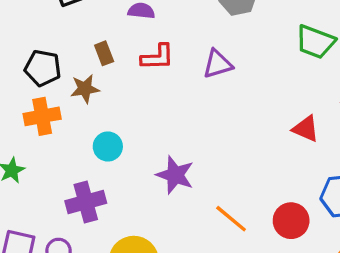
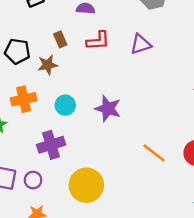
orange cross: (42, 116) -> (24, 99), moved
purple star: (175, 175) -> (108, 109), moved

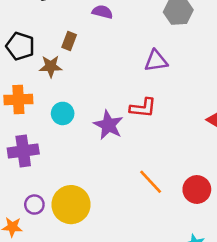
brown rectangle: (60, 39) -> (69, 41), turned 35
red L-shape: (98, 41) -> (143, 108), moved
purple cross: (51, 145) -> (23, 151), moved
purple circle: (33, 180) -> (34, 205), moved

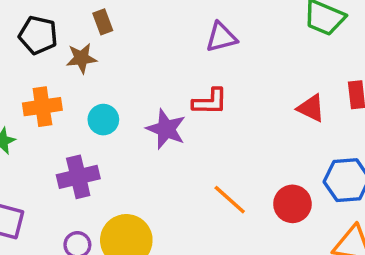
brown rectangle: (69, 41) -> (103, 22), turned -36
purple cross: (23, 151) -> (78, 177), moved

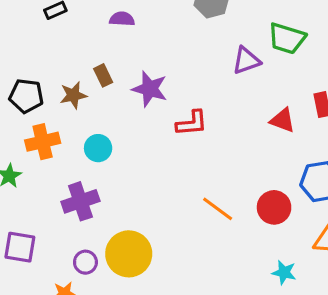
brown rectangle: (103, 22) -> (103, 75), moved
black pentagon: (38, 35) -> (26, 96), moved
purple triangle: (221, 37) -> (246, 61), moved
purple star: (166, 129) -> (150, 89), moved

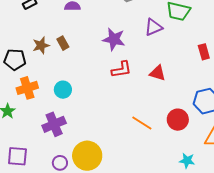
purple star: (150, 89) -> (114, 39), moved
brown star: (73, 95) -> (41, 45), moved
red triangle: (283, 120) -> (158, 73), moved

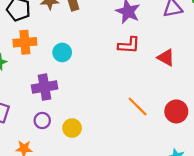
yellow circle: (87, 156) -> (72, 128), size x0.6
purple circle: (60, 163) -> (42, 120), moved

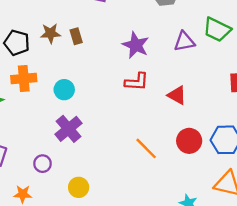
purple cross: (45, 87) -> (69, 129), moved, turned -30
red circle: (176, 111) -> (189, 141), moved
yellow circle: (72, 128) -> (79, 187), moved

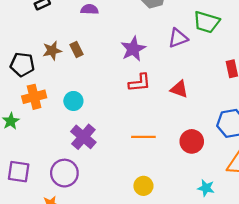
purple star: (136, 45) -> (133, 49), turned 30
red circle: (189, 141) -> (192, 141), moved
orange line: (146, 148) -> (143, 137), moved, turned -35
purple circle: (43, 164) -> (64, 173), size x1.6
yellow circle: (79, 187) -> (143, 186), moved

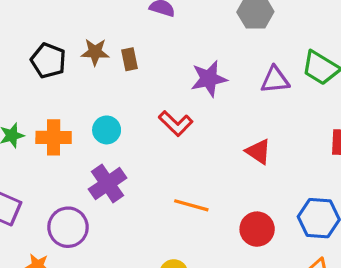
red L-shape: (140, 83) -> (176, 123), moved, turned 35
orange cross: (34, 97) -> (54, 137), moved

